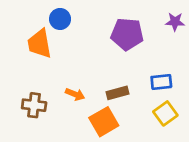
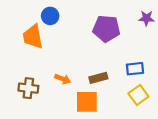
orange square: (104, 122) -> (87, 102), turned 30

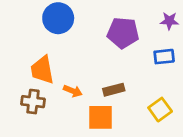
blue circle: (50, 16) -> (58, 18), size x1.5
orange trapezoid: (33, 37) -> (42, 70), moved
blue rectangle: (135, 69) -> (164, 57), moved

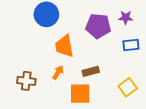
purple star: (169, 21) -> (126, 18), moved
orange trapezoid: (42, 70) -> (64, 46), moved
orange arrow: (73, 91) -> (58, 72), turned -80

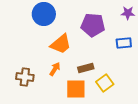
purple star: (126, 18) -> (128, 13), moved
orange trapezoid: (64, 46) -> (61, 44), turned -120
yellow square: (128, 87) -> (105, 83), moved

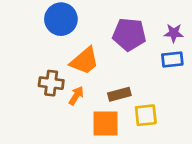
purple star: (128, 13) -> (174, 33), moved
brown cross: (25, 77) -> (51, 83), moved
yellow square: (105, 83) -> (146, 115), turned 30

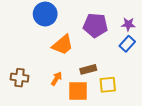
blue rectangle: (172, 59) -> (127, 44), turned -42
brown cross: (51, 83) -> (20, 78), moved
orange arrow: (76, 96) -> (56, 79), moved

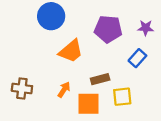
blue rectangle: (127, 44) -> (137, 58), moved

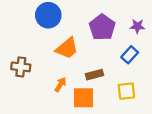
purple pentagon: (108, 29) -> (102, 27), turned 30
brown cross: (22, 88) -> (21, 67), moved
yellow square: (122, 97) -> (126, 91), moved

